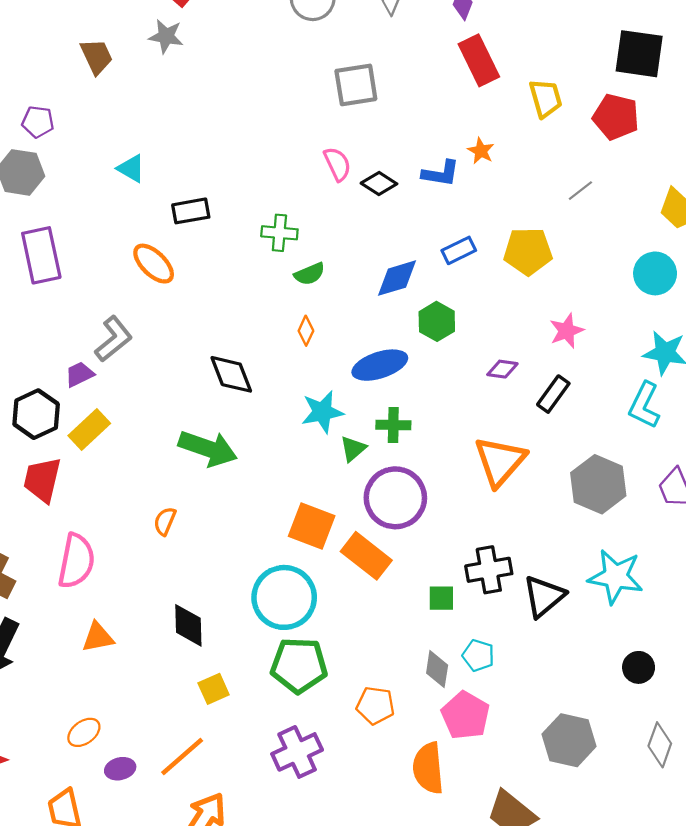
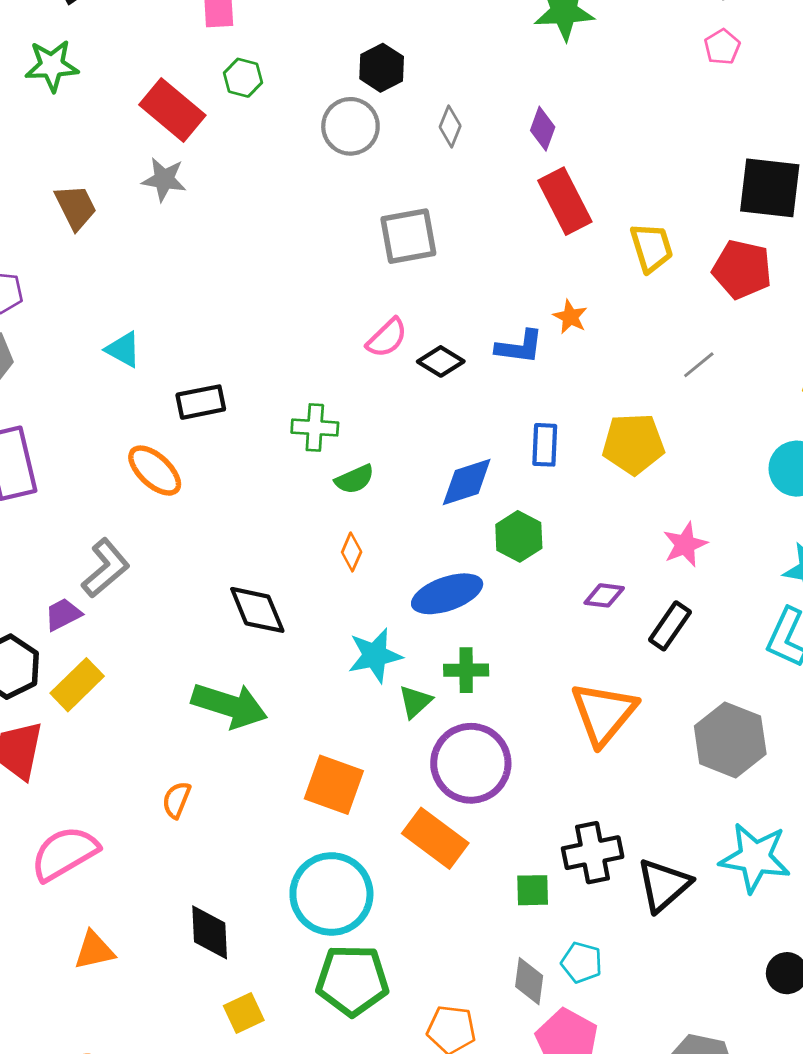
pink semicircle: (337, 164) -> (387, 338), turned 72
blue rectangle: (459, 250) -> (545, 445), turned -60
orange square: (312, 526) -> (334, 785), moved
pink semicircle: (76, 561) -> (64, 853), turned -130

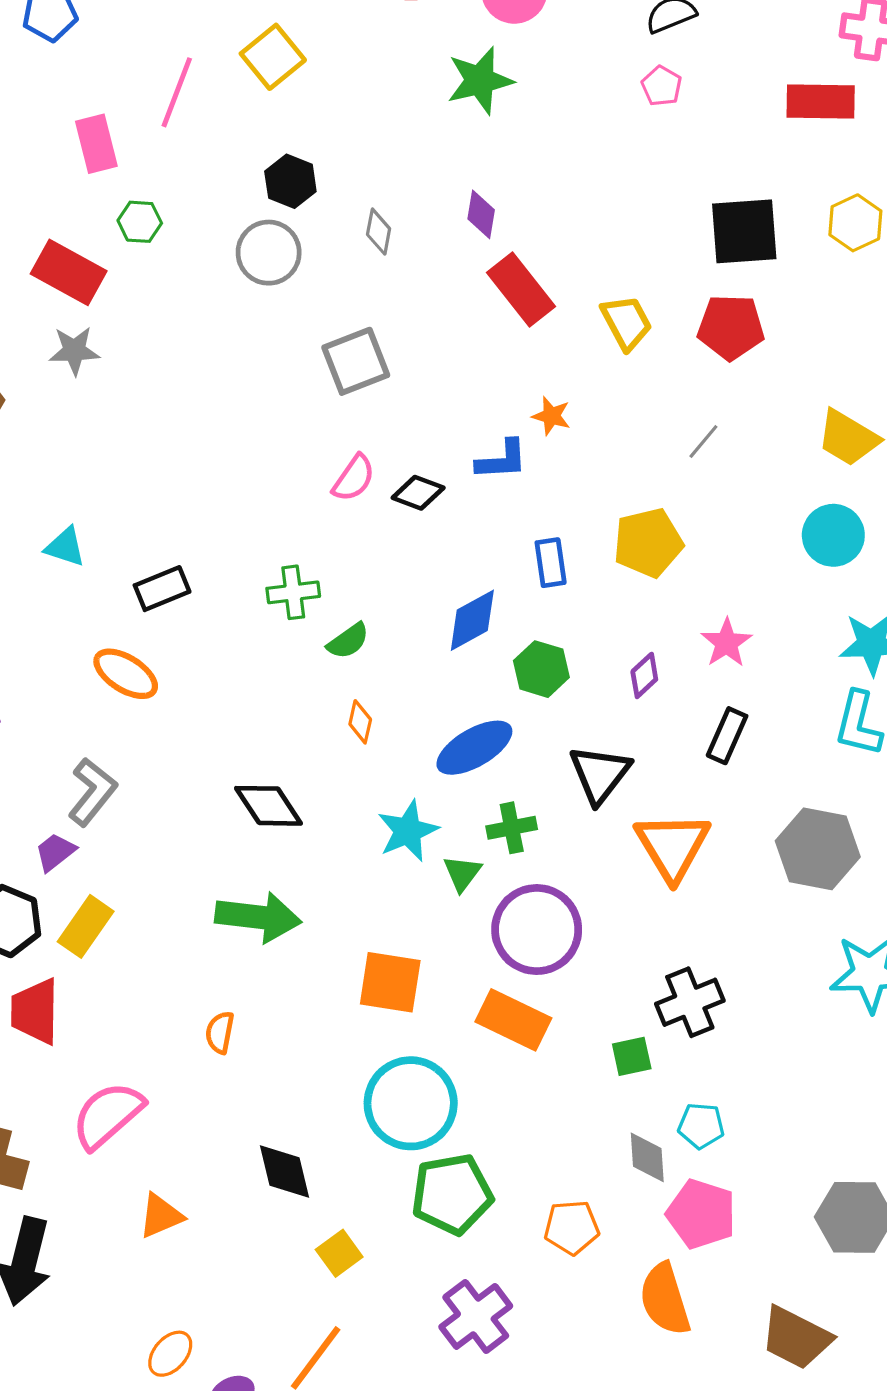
purple diamond: (604, 595) -> (644, 675), moved, turned -39
black triangle: (664, 885) -> (600, 774), moved

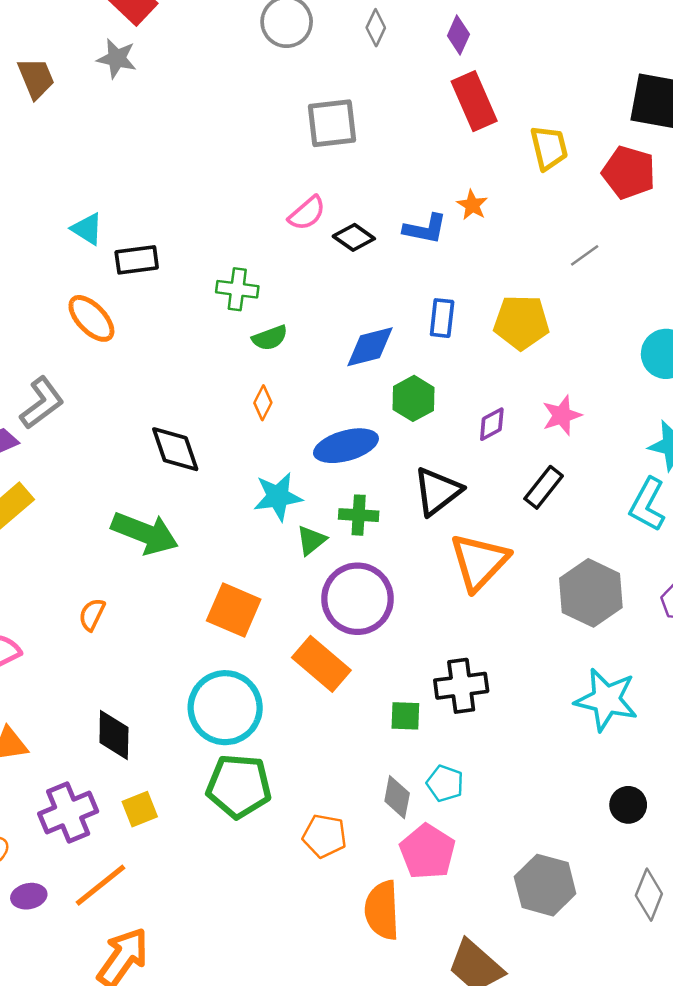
cyan triangle: (65, 547) -> (87, 229), moved
purple cross: (476, 1316) -> (68, 812), moved

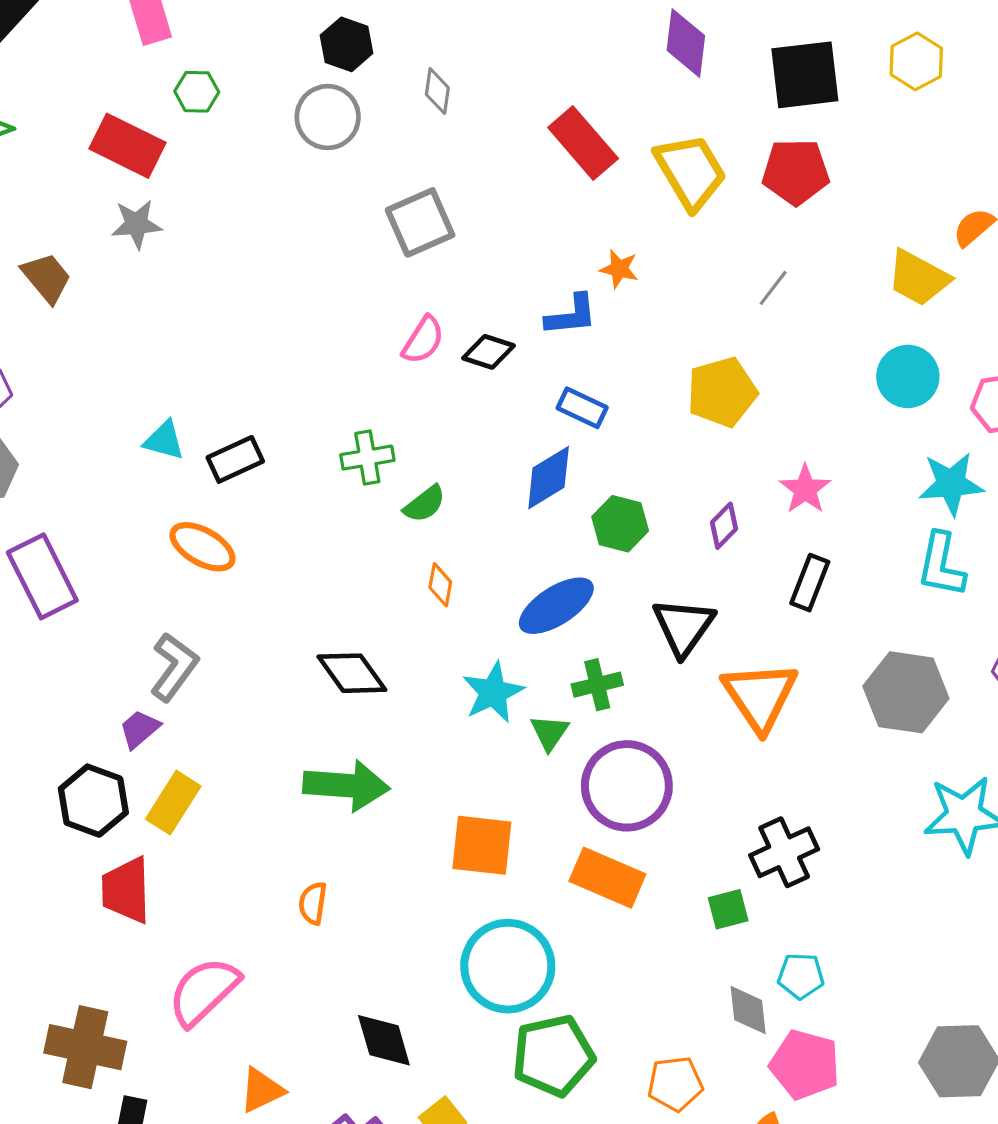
purple diamond: (458, 35) -> (686, 43), moved, size x1.4
yellow trapezoid: (549, 148) -> (690, 172), size x1.4
blue rectangle: (442, 318) -> (582, 408), moved, turned -54

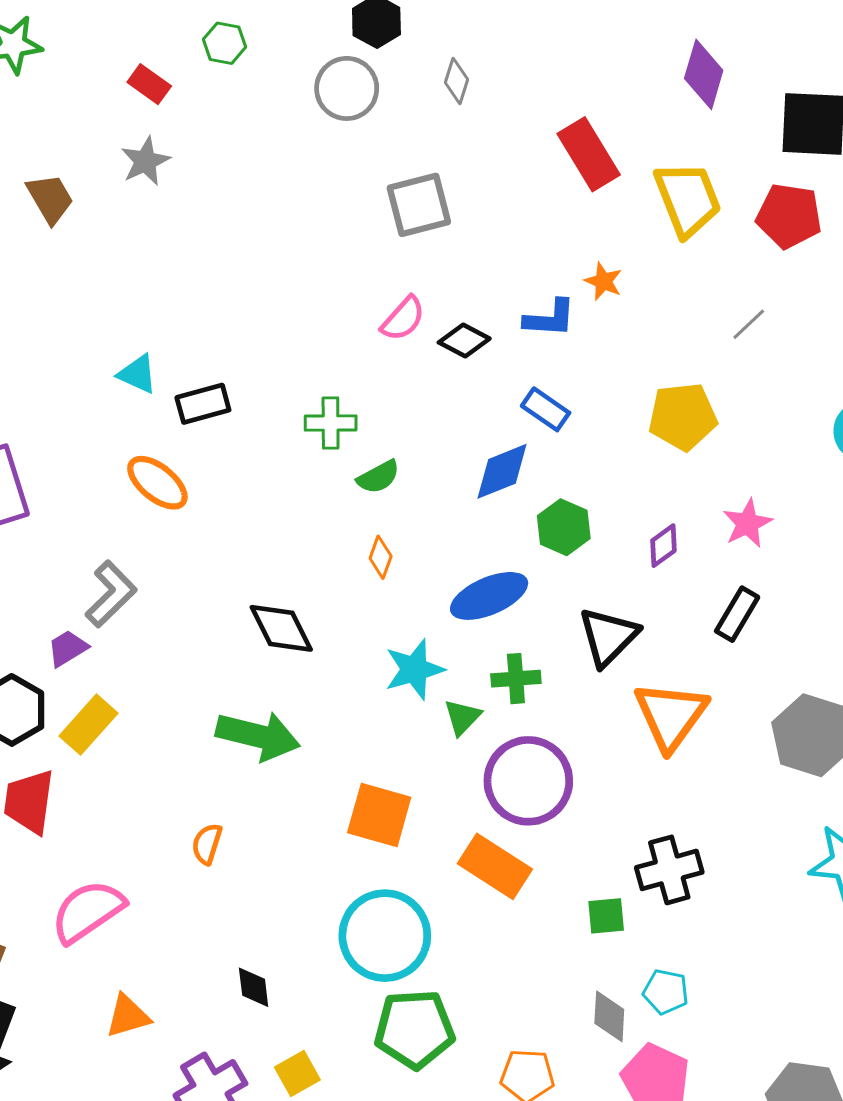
red rectangle: (128, 146) -> (149, 84), size x0.6
gray star: (137, 224) -> (145, 161), turned -30
black diamond: (384, 1040) -> (254, 987), size x0.7

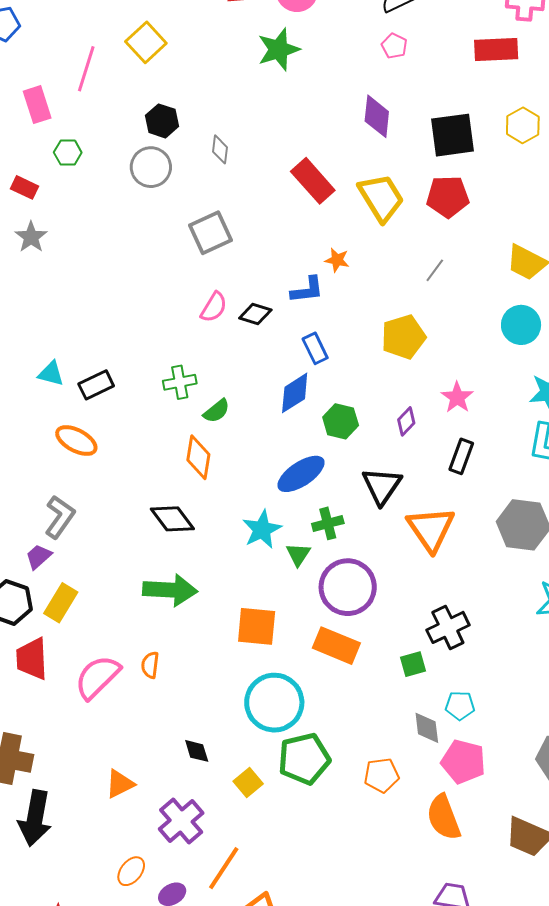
blue rectangle: (546, 409) -> (315, 348), turned 40
orange diamond: (381, 557) -> (198, 457), moved, size x1.6
pink semicircle: (88, 911) -> (97, 677), moved
yellow square: (297, 1073) -> (248, 782), moved

